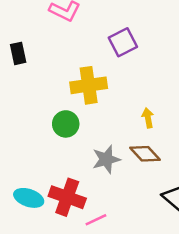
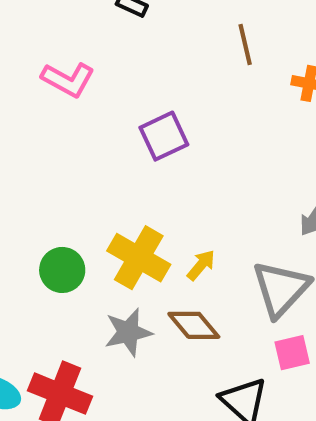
yellow cross: (89, 85) -> (139, 258), moved, turned 36
yellow arrow: (148, 118) -> (201, 265), turned 48

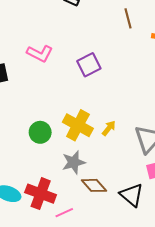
pink L-shape: (68, 80) -> (40, 53), moved
brown diamond: (194, 325) -> (94, 185), moved

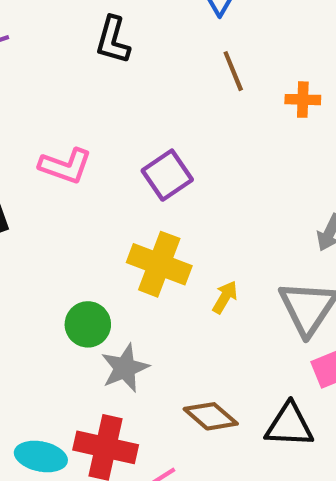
yellow cross: (78, 125) -> (159, 264), moved
gray star: (74, 162) -> (125, 368), moved
black triangle: (132, 195) -> (289, 425), turned -30

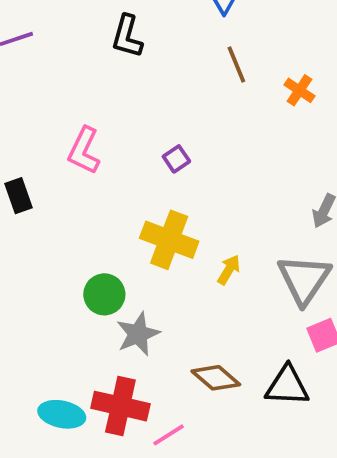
orange cross: (303, 100) -> (299, 90), turned 32
pink L-shape: (65, 166) -> (84, 151), turned 96
purple square: (167, 175) -> (176, 159), size x0.6

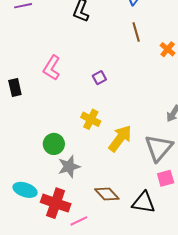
yellow cross: (169, 240) -> (91, 119), size x0.7
yellow arrow: (229, 270) -> (120, 138), size x1.8
cyan ellipse: (62, 414) -> (25, 190), moved

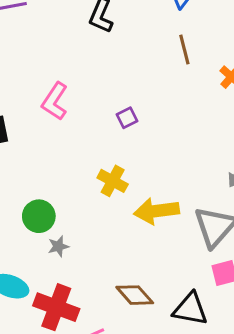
yellow arrow: (120, 138) -> (156, 211), turned -136
green circle: (54, 144) -> (39, 216), moved
gray star: (69, 167) -> (58, 246), moved, size x0.6

